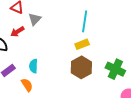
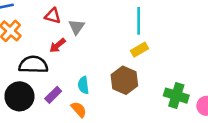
brown hexagon: (81, 67) -> (124, 80), moved
green cross: (115, 69) -> (176, 96), moved

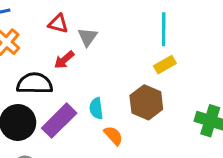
purple rectangle: (53, 95) -> (59, 121), size x1.6
orange semicircle: (79, 109) -> (113, 136), moved

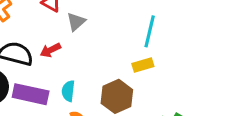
red arrow: (64, 60) -> (50, 50), moved
purple rectangle: (59, 121) -> (31, 94), turned 44

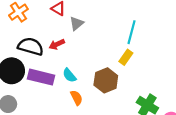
yellow rectangle: (143, 65) -> (126, 57), turned -40
cyan semicircle: (68, 91) -> (69, 75), turned -48

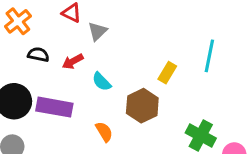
cyan line: (132, 32) -> (209, 56), moved
black semicircle: (31, 46) -> (38, 54), moved, size x0.6
cyan semicircle: (69, 75) -> (102, 82), moved

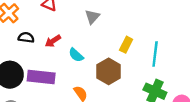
gray triangle: (98, 31) -> (92, 17), moved
cyan line: (209, 56) -> (155, 54), moved

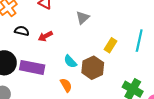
cyan line: (155, 54) -> (139, 41), moved
cyan semicircle: (76, 55) -> (70, 61), moved

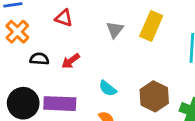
yellow rectangle: (110, 45) -> (151, 26), moved, size x1.5
brown hexagon: (93, 68) -> (154, 96), moved

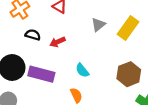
brown hexagon: (154, 96) -> (129, 74), moved

